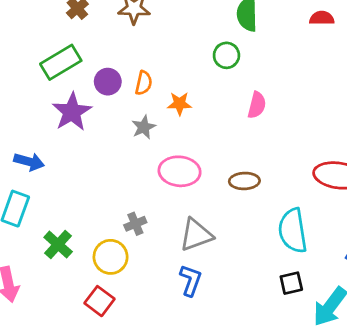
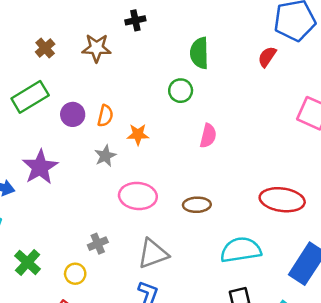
red semicircle: (322, 18) -> (267, 57), turned -55
purple star: (72, 112) -> (40, 167), moved
cyan semicircle: (293, 231) -> (241, 250), turned 90
yellow circle: (111, 257) -> (75, 274), size x0.7

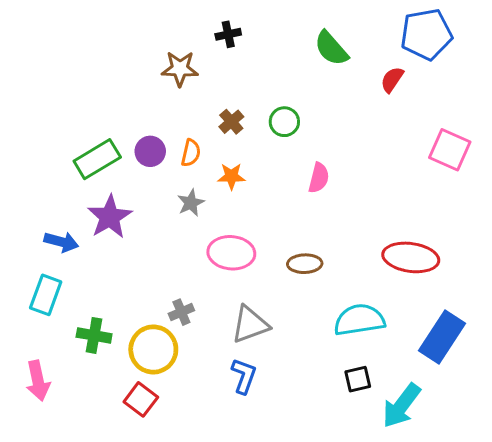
brown cross: (45, 48) -> (231, 122), moved
green semicircle: (199, 53) -> (331, 48), moved, turned -40
green rectangle: (30, 97) -> (97, 159), moved
green cross: (28, 262) -> (94, 335), turned -32
yellow circle: (75, 274) -> (153, 349), size x1.8

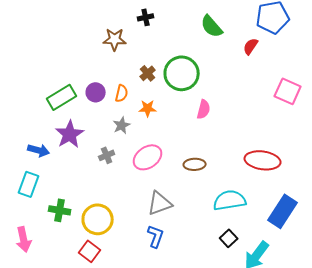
green circle: (284, 122) -> (182, 73), size x1.8
pink ellipse: (231, 253) -> (148, 157), turned -40
gray cross: (181, 312) -> (107, 155), moved
black square: (358, 379) -> (229, 238), turned -30

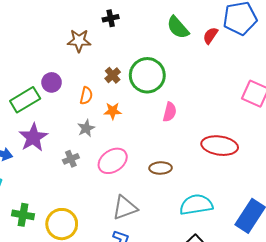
red semicircle: (251, 46) -> (210, 36), moved
purple circle: (96, 92) -> (52, 82), moved
red ellipse: (263, 160) -> (220, 146), moved

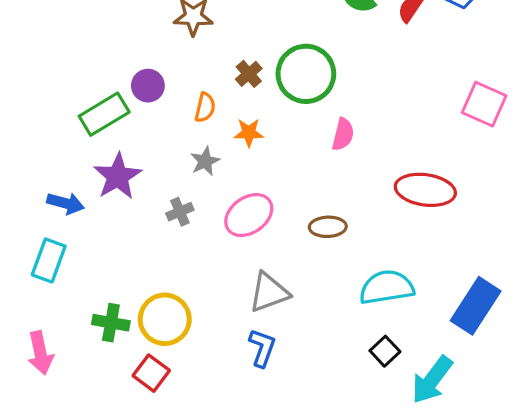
green cross: (23, 215) -> (111, 323), moved

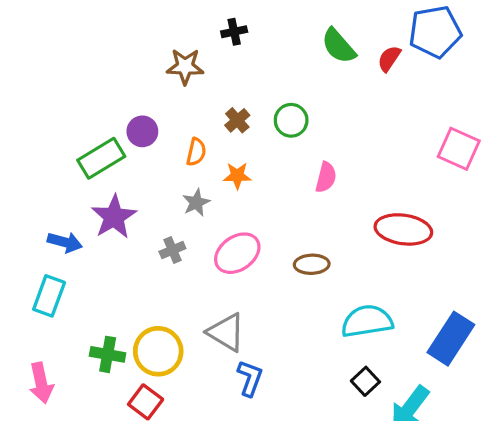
green circle: (306, 74) -> (291, 120), size x0.6
gray triangle: (269, 292) -> (226, 332), moved, turned 51

